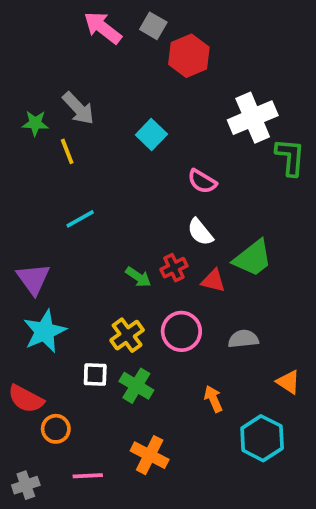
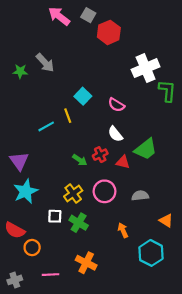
cyan square: (151, 135) -> (83, 96), moved
yellow line: (67, 151) -> (68, 116), moved

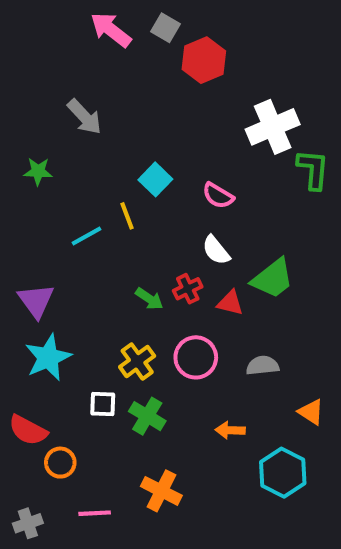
green star: (20, 71) -> (38, 171), moved
orange arrow: (123, 230) -> (230, 430), turned -64

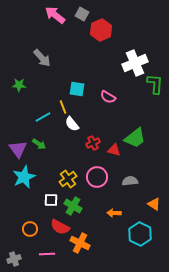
cyan square: (155, 179) -> (77, 89), turned -35
white semicircle: (216, 250) -> (72, 124), moved
green arrow: (149, 299) -> (39, 144), moved
red semicircle: (28, 430) -> (60, 227), moved

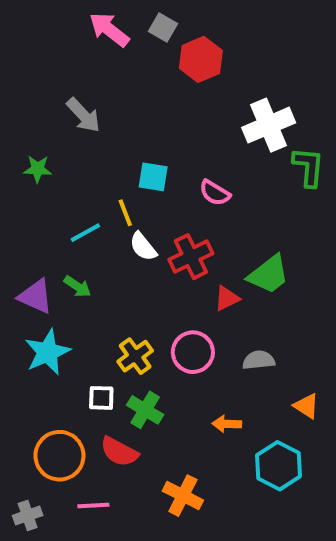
red cross: (93, 143) -> (191, 257), moved, size x1.5
purple triangle: (18, 149) -> (36, 296), turned -30
red triangle: (114, 150) -> (227, 298), turned -40
orange circle: (30, 229) -> (59, 456), size x1.6
orange cross: (80, 243) -> (183, 496), moved

